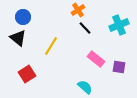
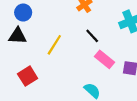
black line: (85, 28) -> (92, 36), moved
black triangle: (18, 38) -> (18, 36), turned -36

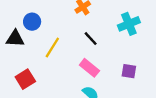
blue circle: (23, 13) -> (32, 22), moved
pink rectangle: (104, 59) -> (89, 68), moved

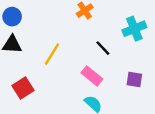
blue circle: (32, 22) -> (12, 17), moved
black line: (91, 39) -> (103, 48), moved

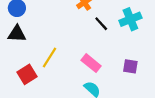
black line: (103, 48) -> (101, 24), moved
yellow line: (52, 54) -> (50, 57), moved

